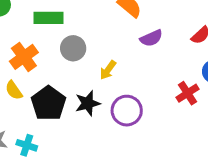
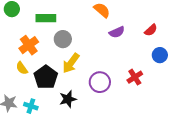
yellow arrow: (108, 70) -> (71, 63), moved, size x1.5
red cross: (188, 93) -> (135, 77), moved
black star: (88, 103) -> (68, 99), moved

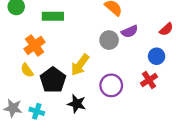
gray circle: (63, 39) -> (109, 40), moved
blue circle: (160, 55) -> (157, 56), moved
black star: (68, 99) -> (77, 104), turned 30

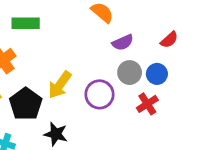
gray circle: (109, 40) -> (130, 73), moved
purple circle: (111, 85) -> (99, 94), moved

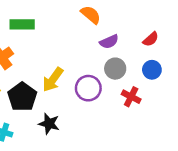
blue circle: (157, 74) -> (152, 70), moved
red cross: (147, 104) -> (131, 97), turned -30

